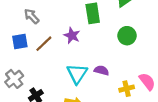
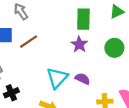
purple star: (72, 36) -> (79, 44), moved

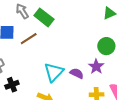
green rectangle: (83, 19) -> (44, 17), moved, turned -54
purple star: (79, 44) -> (96, 67), moved

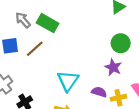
purple semicircle: (77, 73) -> (99, 92), moved

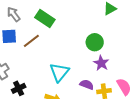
gray arrow: (23, 20) -> (14, 14), moved
green circle: (121, 43) -> (95, 42), moved

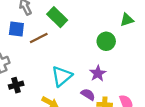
green circle: (95, 42) -> (106, 41), moved
purple star: (101, 63) -> (98, 73), moved

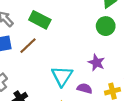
green circle: (106, 41) -> (106, 26), moved
purple semicircle: (88, 94) -> (85, 88), moved

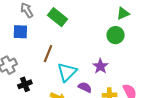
brown line: (28, 46) -> (48, 54), moved, turned -36

